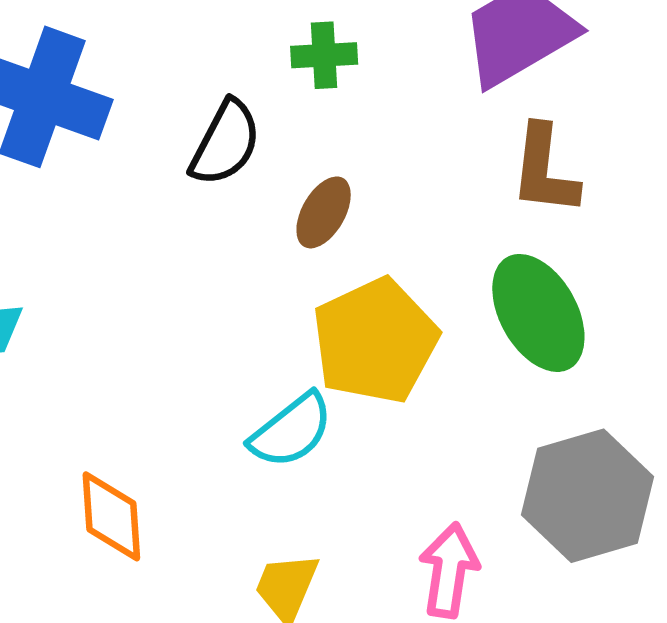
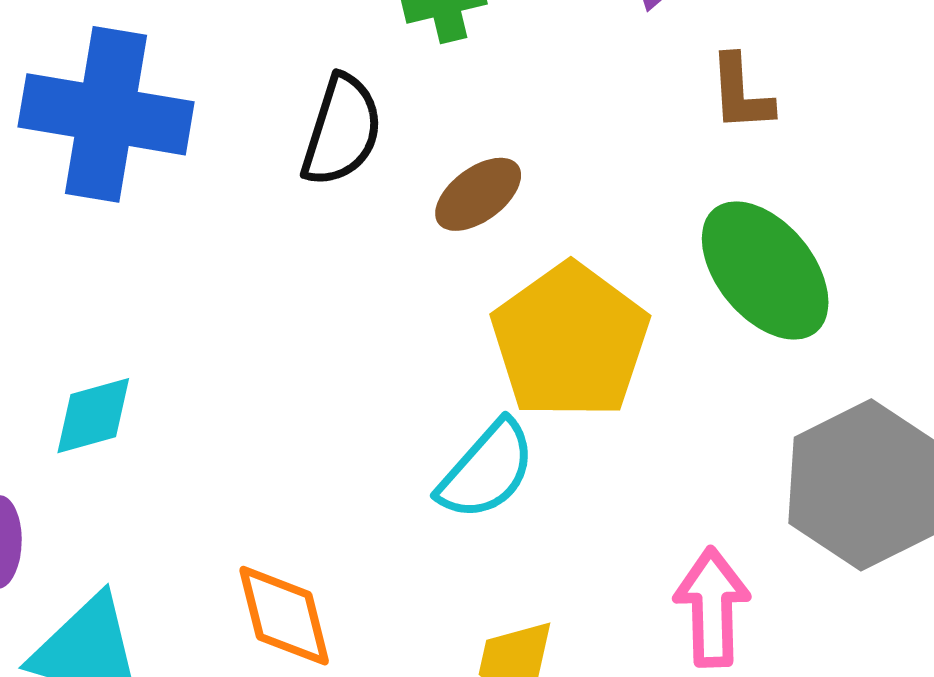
brown L-shape: (544, 170) -> (741, 93), size x0.7
brown ellipse: (324, 212) -> (478, 194), turned 34

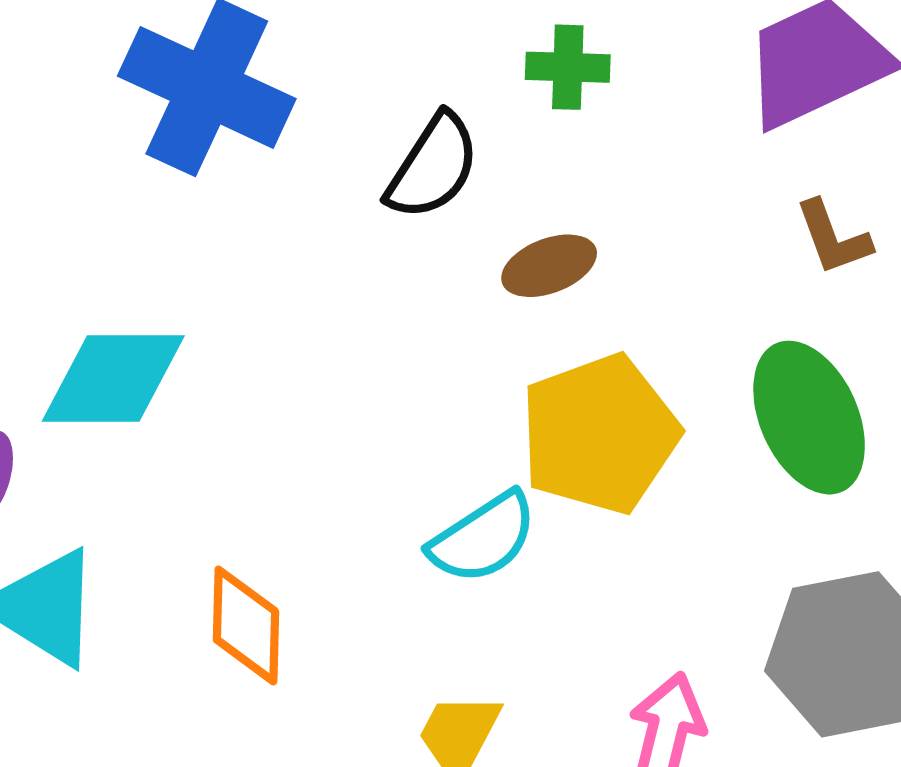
brown L-shape: (741, 93) -> (833, 238), turned -32
cyan diamond: (93, 416) -> (113, 378), size x1.6

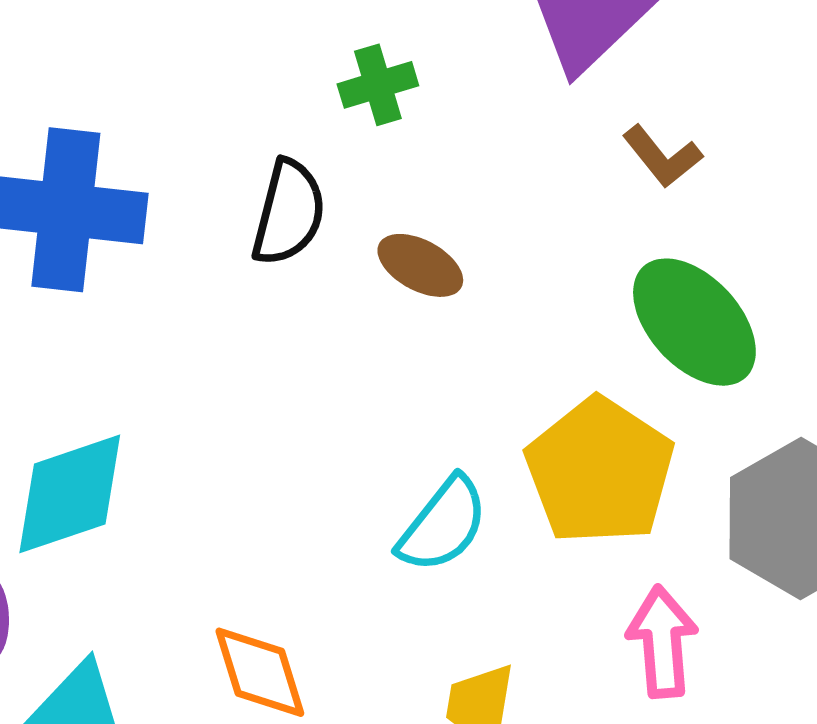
brown ellipse: (549, 266) -> (420, 265), turned 68
yellow pentagon: (599, 434) -> (600, 471), moved

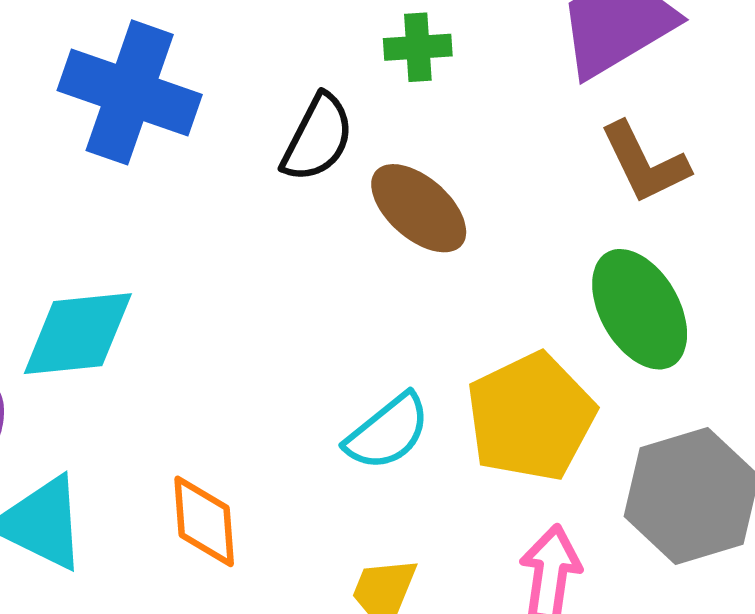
brown L-shape: (662, 156) -> (645, 163), size x1.4
brown ellipse: (420, 265) -> (419, 208), size x1.4

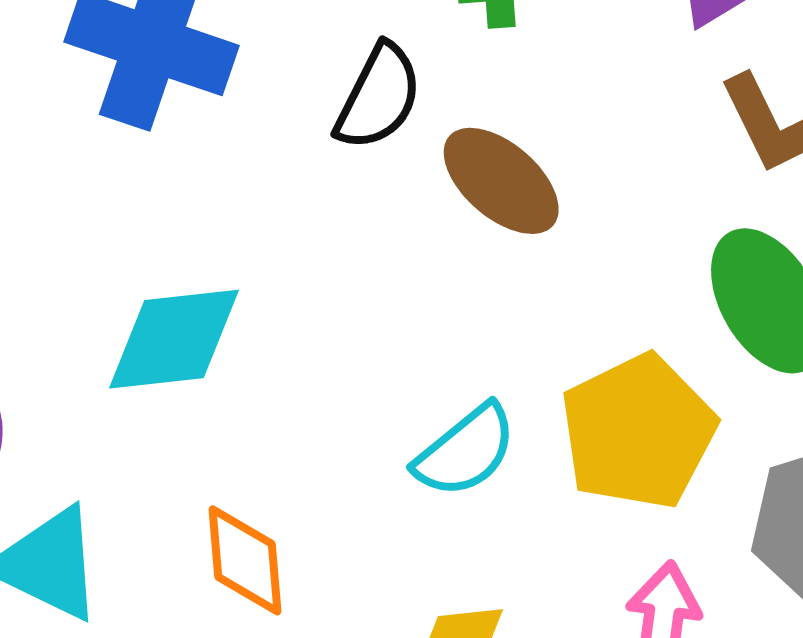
cyan diamond: (78, 334) -> (174, 339), moved

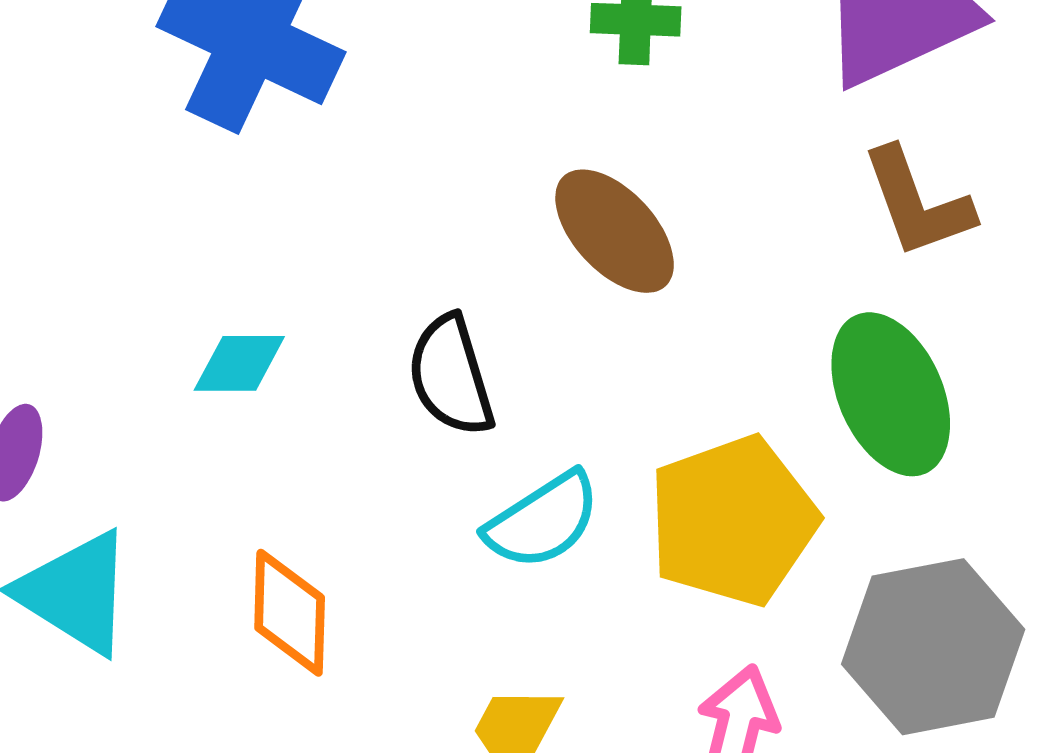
black semicircle: (379, 97) -> (451, 376), moved, turned 130
cyan diamond: (174, 339) -> (239, 363), size x0.6

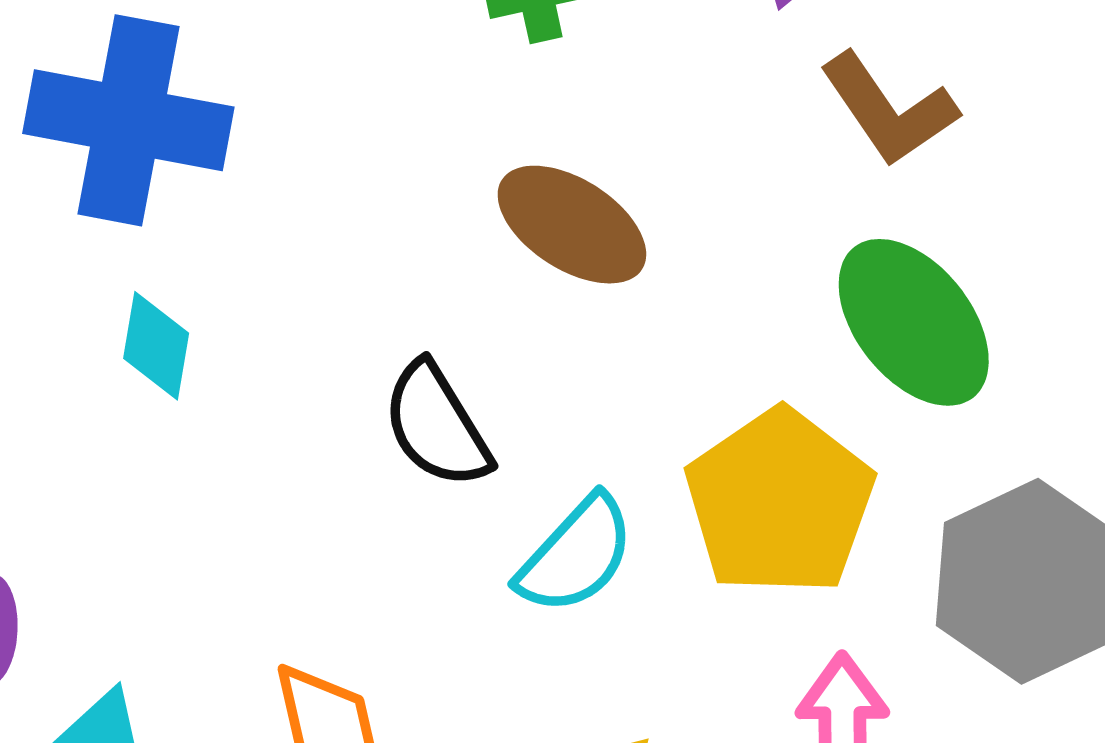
cyan diamond: (239, 363) -> (156, 346), moved, turned -66

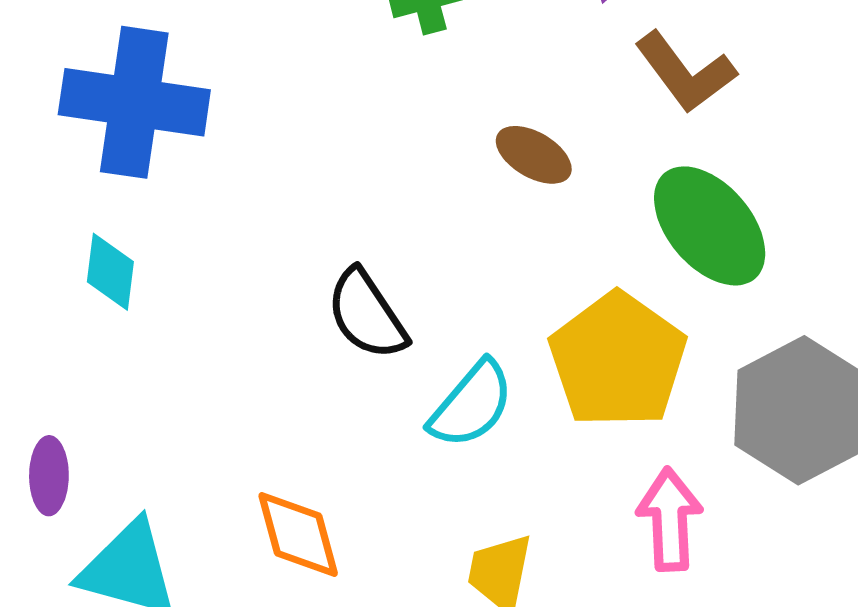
brown ellipse: (572, 225) -> (534, 155), moved, size x0.7
cyan diamond: (156, 346) -> (110, 272), moved

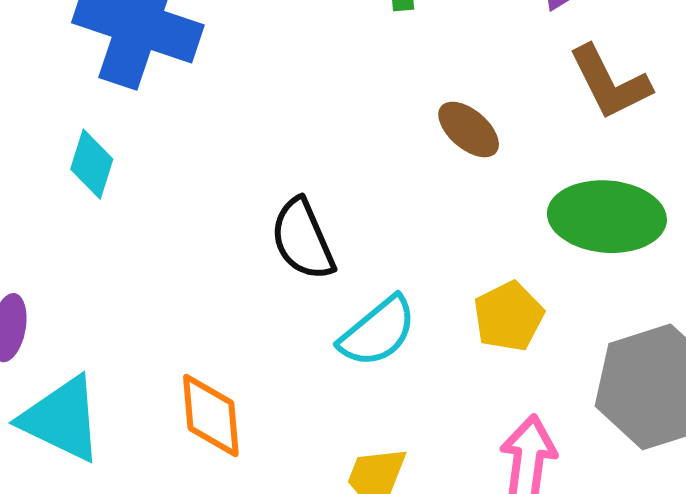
green ellipse: (710, 226) -> (607, 217), turned -55
yellow pentagon: (618, 360) -> (508, 316), size x0.6

